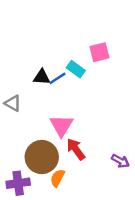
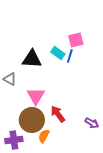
black triangle: (42, 77) -> (32, 59), size x1.5
blue line: (57, 78) -> (70, 56), moved, turned -40
pink triangle: (61, 126) -> (36, 96), moved

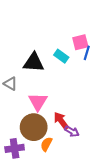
blue line: (70, 56) -> (87, 53), moved
purple arrow: (92, 123) -> (72, 131), moved

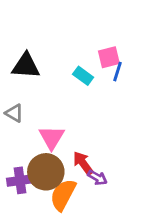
black triangle: (34, 62) -> (26, 66), moved
orange semicircle: (46, 144) -> (63, 195), size x1.6
purple cross: (15, 148) -> (20, 180), moved

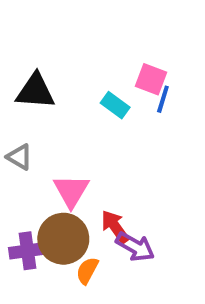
pink square: (109, 57) -> (151, 79), turned 35
purple arrow: (97, 178) -> (135, 247), size x1.4
orange semicircle: (63, 195) -> (87, 271), size x0.6

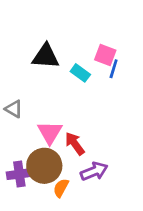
black triangle: (35, 91) -> (46, 56), moved
red arrow: (115, 227) -> (75, 144), moved
purple arrow: (135, 247) -> (94, 171), turned -52

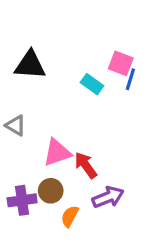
black triangle: (46, 56) -> (30, 65), moved
pink triangle: (50, 133) -> (57, 153), turned 40
brown circle: (44, 166) -> (51, 191), size x0.6

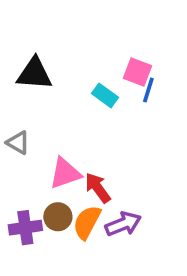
orange semicircle: (70, 216) -> (87, 222), moved, size x1.4

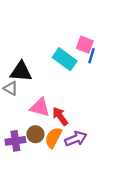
black triangle: (34, 74) -> (21, 71), moved
cyan rectangle: (105, 95) -> (65, 59), size x1.5
pink triangle: (65, 173) -> (40, 107), turned 35

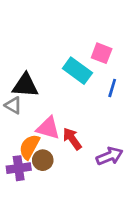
blue line: (91, 56) -> (112, 88), moved
orange semicircle: (53, 138) -> (29, 147), moved
purple arrow: (76, 139) -> (110, 156), moved

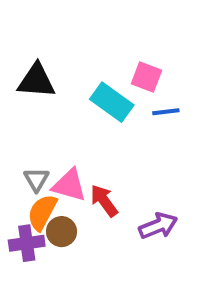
black triangle: (25, 85) -> (36, 81), moved
blue line: (112, 88) -> (166, 112), moved, turned 66
gray triangle: (13, 105) -> (36, 179), moved, turned 30

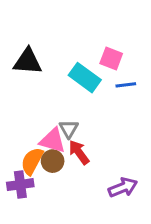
gray triangle: (36, 179) -> (69, 129), moved
purple arrow: (158, 226) -> (123, 187), moved
brown circle: (61, 232) -> (53, 161), moved

